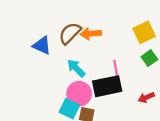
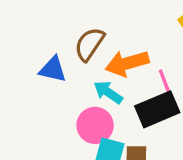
orange arrow: (91, 34) -> (127, 63), moved, size x1.4
pink circle: (79, 94) -> (95, 125), moved

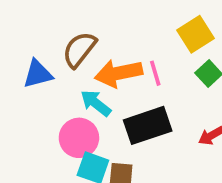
blue triangle: (53, 69) -> (38, 74), turned -32
pink line: (164, 81) -> (155, 73), moved

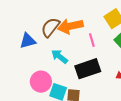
orange arrow: (118, 73) -> (70, 26), moved
pink circle: (79, 138) -> (41, 82), moved

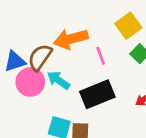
brown semicircle: (50, 27) -> (40, 57), moved
pink circle: (41, 82) -> (30, 82), moved

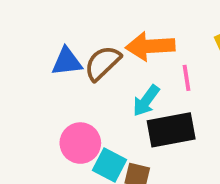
cyan arrow: (58, 80) -> (146, 101), moved, turned -100
pink circle: (30, 82) -> (80, 143), moved

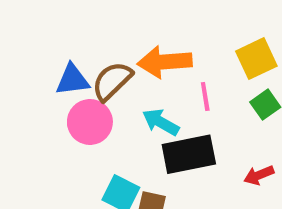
cyan arrow: (146, 101) -> (161, 122), turned 84
pink circle: (80, 143) -> (90, 122), moved

